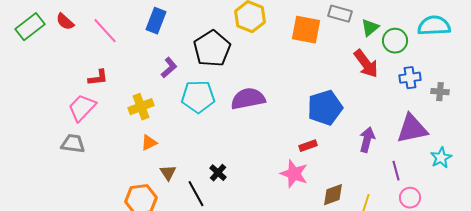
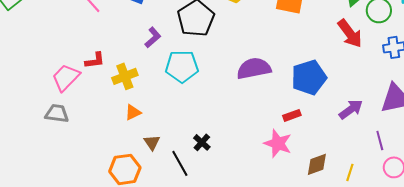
red L-shape: (98, 78) -> (95, 60), moved
purple semicircle: (248, 99) -> (254, 68), moved
purple arrow: (367, 140) -> (351, 109), turned 40

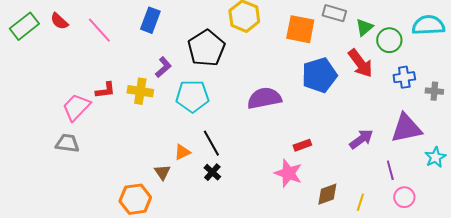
yellow cross: (125, 76) -> (140, 91), moved, turned 30
blue pentagon: (309, 77) -> (319, 75), moved
orange triangle: (133, 112) -> (182, 152), moved
black line: (180, 163) -> (211, 143), moved

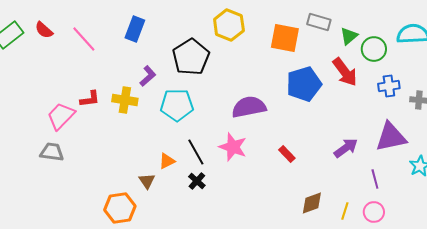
red rectangle: (302, 145) -> (287, 154), turned 66
pink star: (288, 173) -> (233, 147), moved
pink circle: (404, 197) -> (374, 212), moved

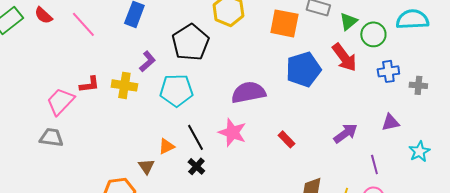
purple triangle: (391, 137) -> (390, 122), size x0.6

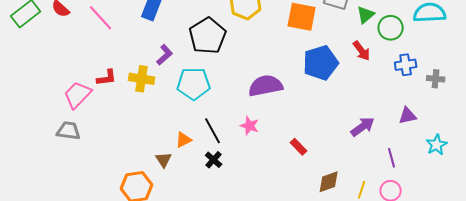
red arrow: (344, 57) -> (362, 51), size x0.7
pink star: (232, 132) -> (250, 126), size x0.7
red rectangle: (286, 139) -> (299, 147), moved

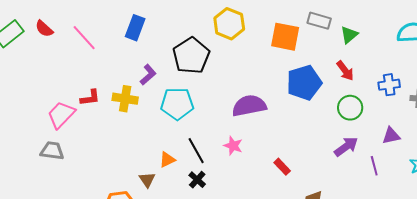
green circle: (391, 28) -> (350, 108), moved
purple line: (392, 158) -> (374, 166), moved

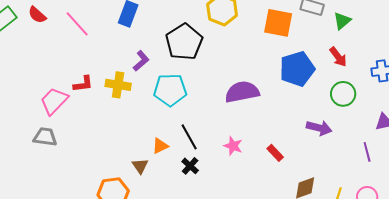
pink star: (233, 146) -> (233, 146), moved
purple arrow: (346, 147) -> (319, 128), moved, turned 50

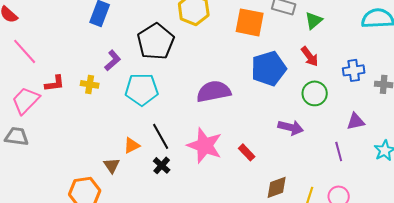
pink line: (77, 24) -> (25, 51), moved
yellow cross: (118, 85) -> (90, 84), size x0.7
pink star: (233, 146) -> (205, 145), size x1.8

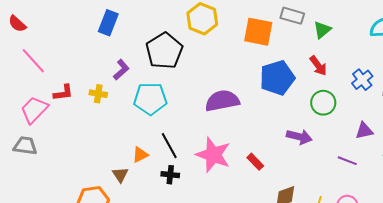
blue cross: (354, 70) -> (362, 80), turned -30
purple line: (339, 151) -> (347, 161), turned -54
black cross: (162, 165) -> (170, 175), turned -36

